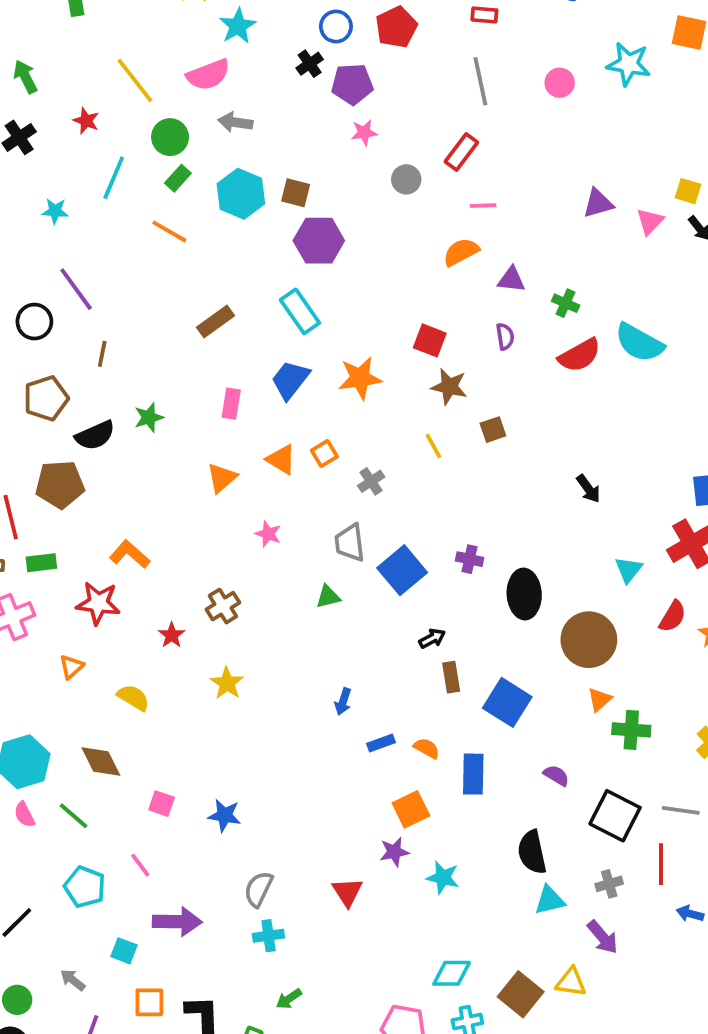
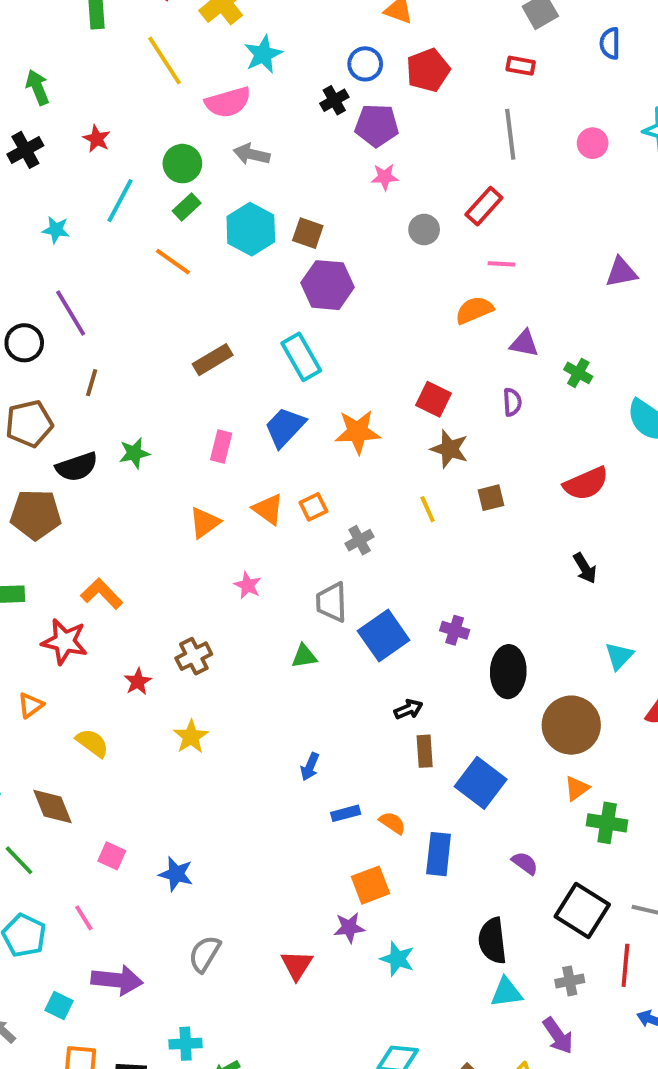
yellow line: (135, 80) -> (164, 61), moved
red semicircle: (580, 355) -> (586, 483), moved
cyan cross: (268, 936) -> (186, 1044), moved

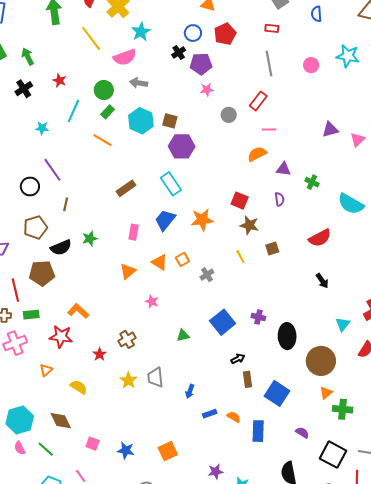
gray trapezoid: (332, 602) -> (155, 377), moved
orange square: (370, 885) -> (168, 451), moved

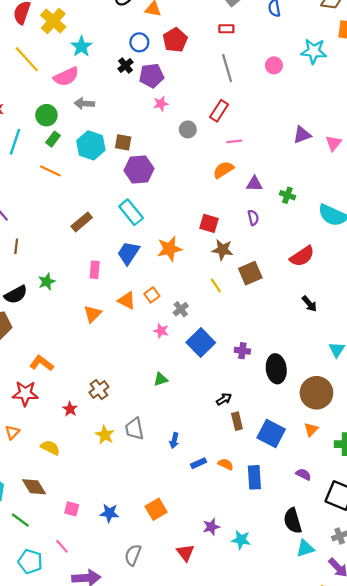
brown square: (272, 249) -> (250, 273), size x1.5
pink star: (152, 302) -> (161, 331), moved
blue square: (223, 322) -> (201, 343), moved
orange triangle: (326, 393) -> (311, 429), moved

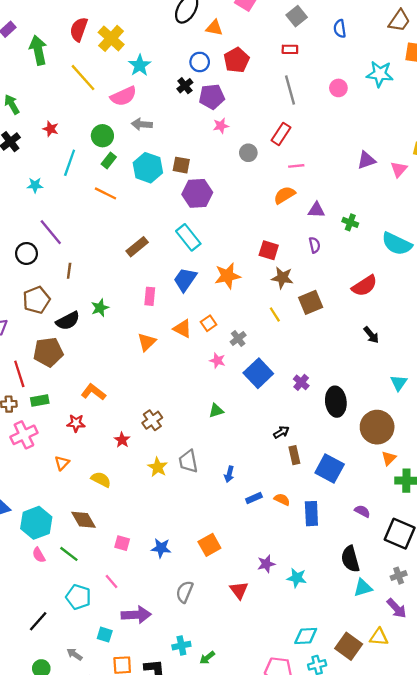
purple cross: (242, 351) -> (301, 382), turned 32
red star: (25, 393) -> (76, 423), size x0.7
orange triangle: (311, 429) -> (389, 458), moved

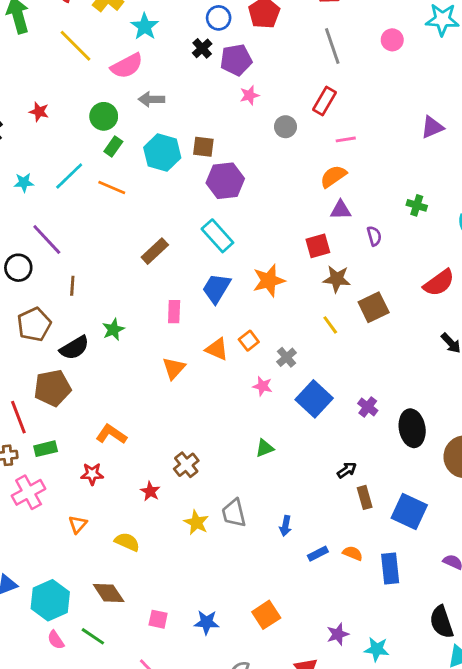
cyan line: (70, 163) -> (69, 176), moved, turned 30
purple triangle: (316, 210) -> (341, 210), moved
red square: (269, 250) -> (318, 246), turned -30

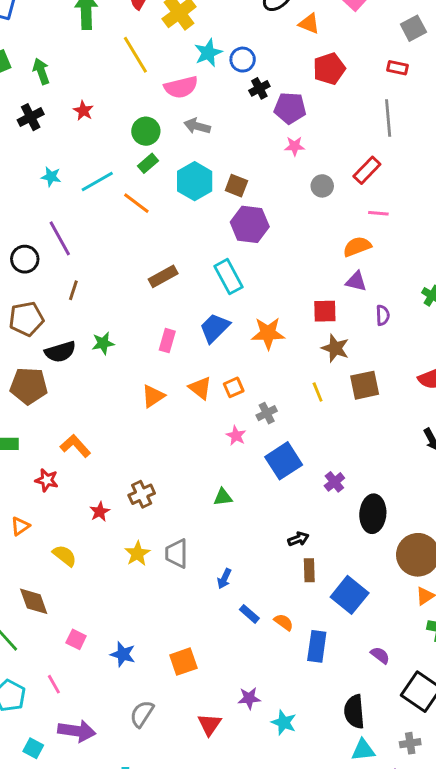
blue circle: (219, 18) -> (243, 60), moved
blue rectangle: (318, 554) -> (249, 614), turned 54

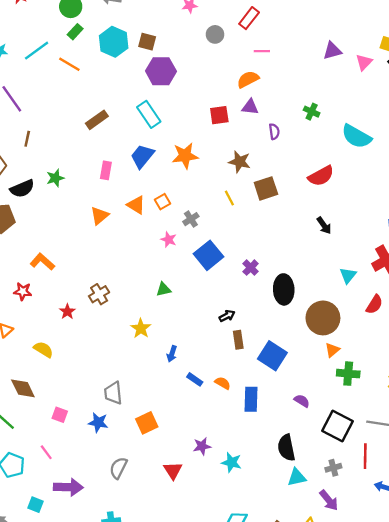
red square: (325, 311) -> (219, 115), moved
gray trapezoid: (177, 553) -> (113, 393), moved
yellow star: (137, 554) -> (141, 328), moved

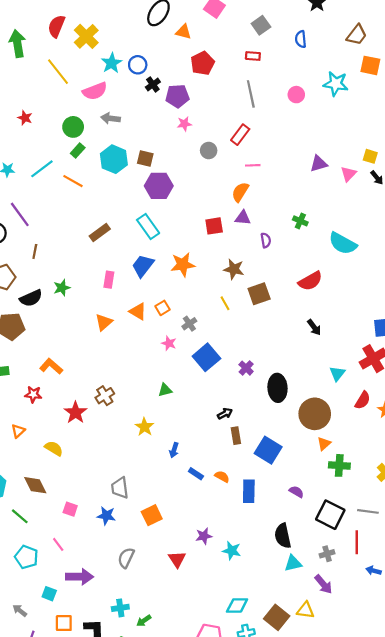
orange semicircle: (248, 79) -> (240, 192), turned -30
red star: (67, 312) -> (75, 412), size x1.5

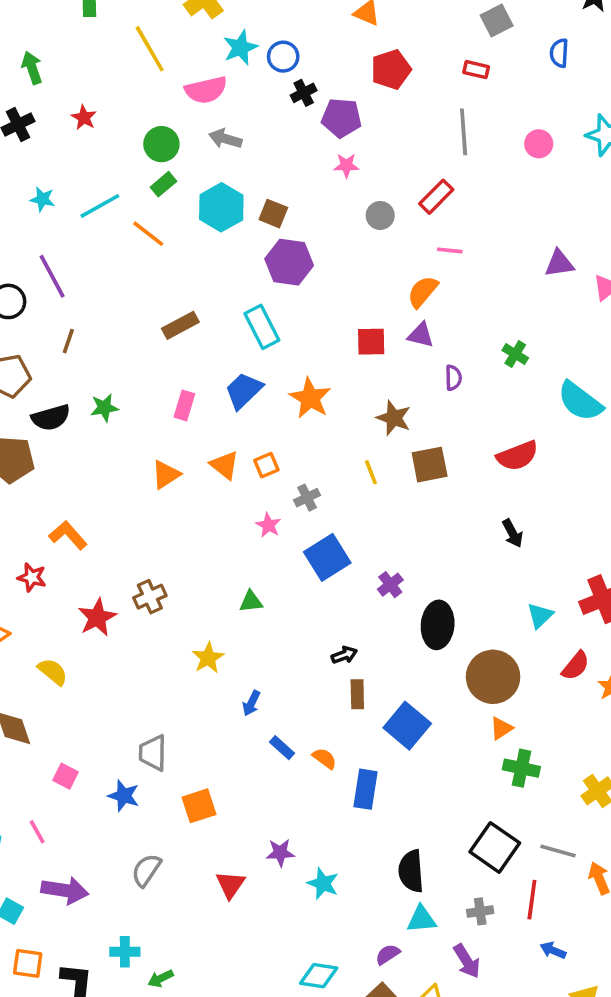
orange star: (183, 265) -> (310, 398), turned 30
purple semicircle: (296, 492) -> (388, 954), moved, turned -72

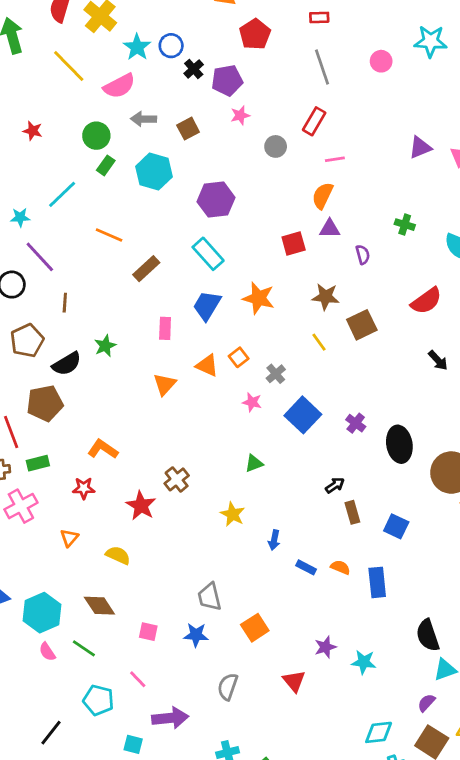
cyan star: (42, 199) -> (20, 217), moved
brown square: (273, 214) -> (188, 129), moved, turned -35
orange line: (148, 234) -> (109, 235), moved
blue square: (407, 726) -> (396, 526), size x0.7

